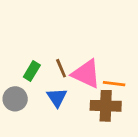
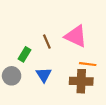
brown line: (61, 68) -> (47, 42), moved
pink triangle: (86, 74) -> (76, 36), moved

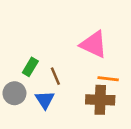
brown line: (47, 42) -> (55, 76), moved
blue triangle: (44, 75) -> (45, 100), moved

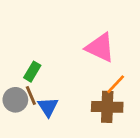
brown line: (55, 76) -> (31, 96), moved
orange line: (108, 79) -> (116, 84), turned -54

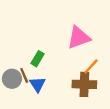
pink triangle: (100, 48) -> (79, 38), turned -45
green rectangle: (32, 72) -> (38, 59), moved

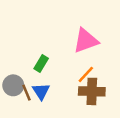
orange line: (91, 67) -> (86, 74), moved
brown line: (24, 75) -> (27, 93), moved

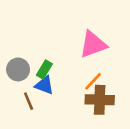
gray circle: (13, 85) -> (18, 69), moved
blue triangle: (41, 91) -> (44, 85), moved, turned -36

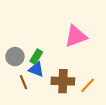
orange line: (93, 81) -> (87, 85), moved
brown cross: (100, 100) -> (63, 81), moved

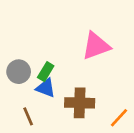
brown line: (23, 82) -> (28, 116), moved
orange line: (87, 85) -> (119, 118), moved

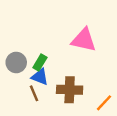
pink triangle: (96, 46) -> (84, 40), turned 32
brown line: (28, 116) -> (34, 93), moved

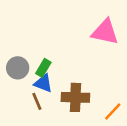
pink triangle: (84, 40) -> (105, 32), moved

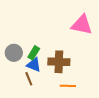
brown cross: (75, 97) -> (59, 62), moved
orange line: (113, 112) -> (68, 86), moved, turned 49

